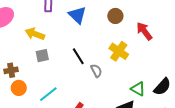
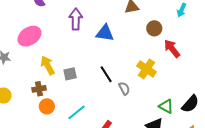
blue triangle: (77, 15) -> (105, 33), turned -36
brown circle: (115, 16) -> (154, 28), moved
yellow arrow: (35, 34) -> (48, 65), moved, turned 42

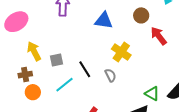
blue triangle: (105, 33) -> (104, 21), moved
yellow cross: (147, 69) -> (121, 52), moved
black line: (106, 74) -> (85, 69), moved
cyan line: (77, 112) -> (65, 85), moved

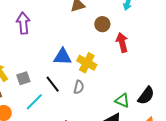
blue triangle: (104, 21) -> (63, 57), moved
red arrow: (159, 36) -> (122, 42), turned 30
gray semicircle: (110, 75) -> (79, 87), turned 48

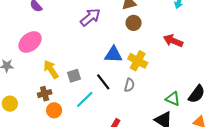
purple arrow: (23, 23) -> (90, 17), moved, turned 55
brown circle: (102, 24) -> (134, 23), moved
red arrow: (122, 42) -> (173, 41), turned -54

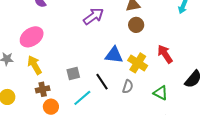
red arrow: (173, 41) -> (165, 54), moved, turned 30
yellow arrow: (51, 69) -> (35, 65), moved
black semicircle: (197, 94) -> (193, 79), moved
green triangle: (173, 99) -> (161, 93), moved

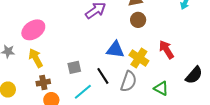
gray semicircle: (128, 87) -> (129, 81), size x1.5

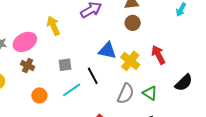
pink ellipse: (33, 30) -> (25, 42), moved
yellow arrow: (36, 58) -> (53, 26), moved
gray semicircle: (129, 81) -> (126, 94), moved
brown cross: (43, 83) -> (28, 66), moved, turned 32

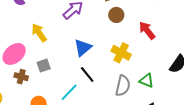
blue triangle: (107, 51) -> (83, 48), moved, turned -42
red arrow: (158, 55) -> (147, 30), moved
gray square: (65, 65) -> (44, 66), moved

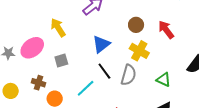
brown circle: (116, 15) -> (136, 25), moved
brown cross: (21, 77) -> (39, 83), moved
gray semicircle: (123, 86) -> (128, 75), moved

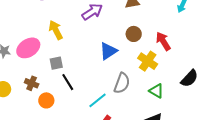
blue triangle: (101, 44) -> (108, 51), moved
yellow cross: (139, 51) -> (148, 61), moved
black line: (104, 71) -> (68, 82), moved
cyan line: (86, 88) -> (97, 100), moved

